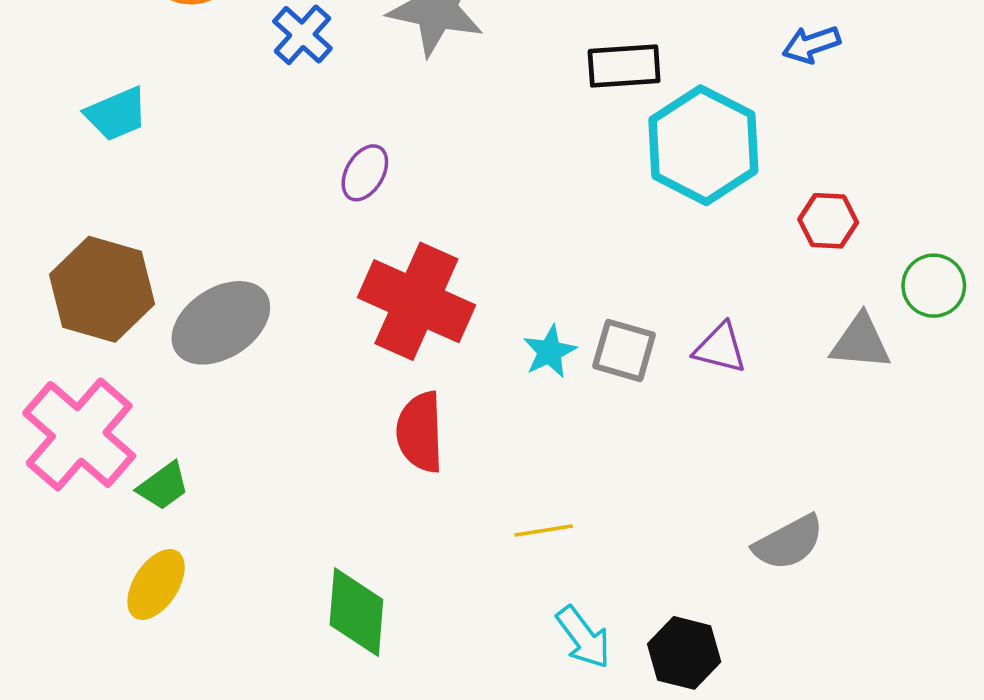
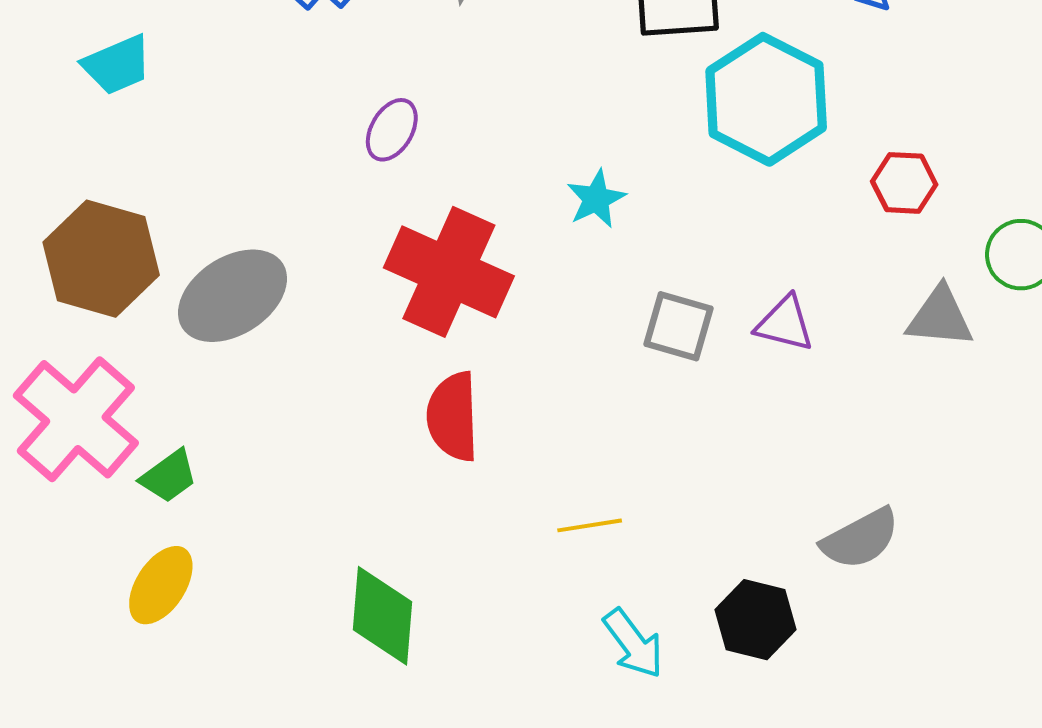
cyan star: (550, 352) -> (596, 199), moved
black hexagon: (684, 653) -> (755, 620), moved

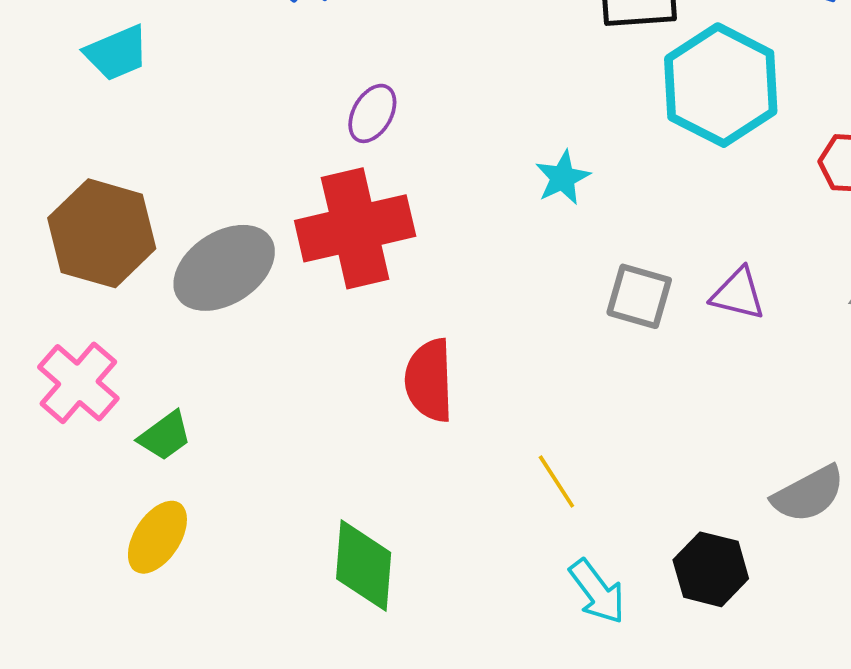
red cross: (449, 272) -> (355, 228), moved, turned -37
pink cross: (76, 419) -> (78, 383), size x0.7
yellow line: (590, 525) -> (556, 482), turned 66

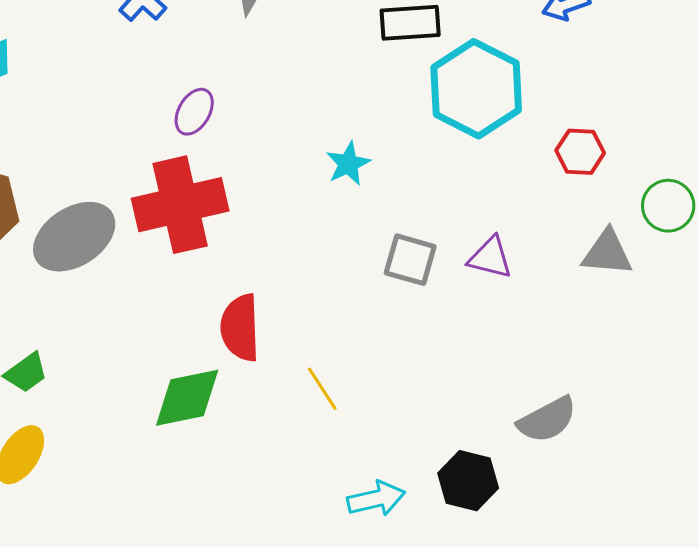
yellow line: (556, 482) -> (322, 389), moved
green diamond: (364, 566) -> (187, 398), moved, turned 74
cyan arrow: (597, 592) -> (376, 499), turned -66

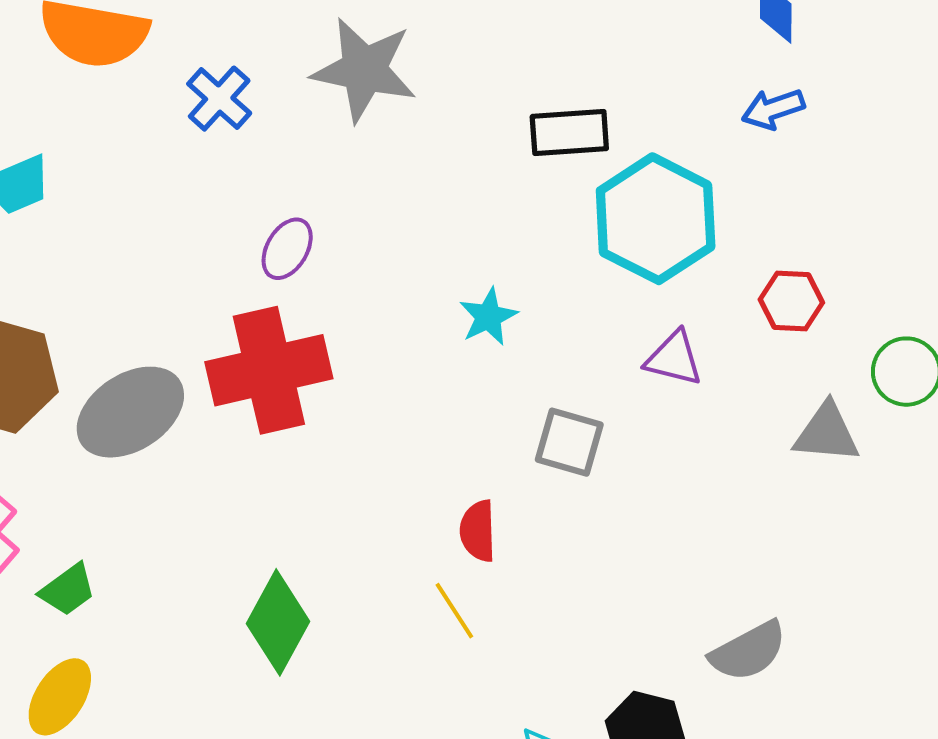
purple triangle: (490, 258) -> (674, 359), moved
red semicircle: (240, 328) -> (478, 531), moved, size x0.7
green diamond: (187, 398) -> (278, 622), turned -50

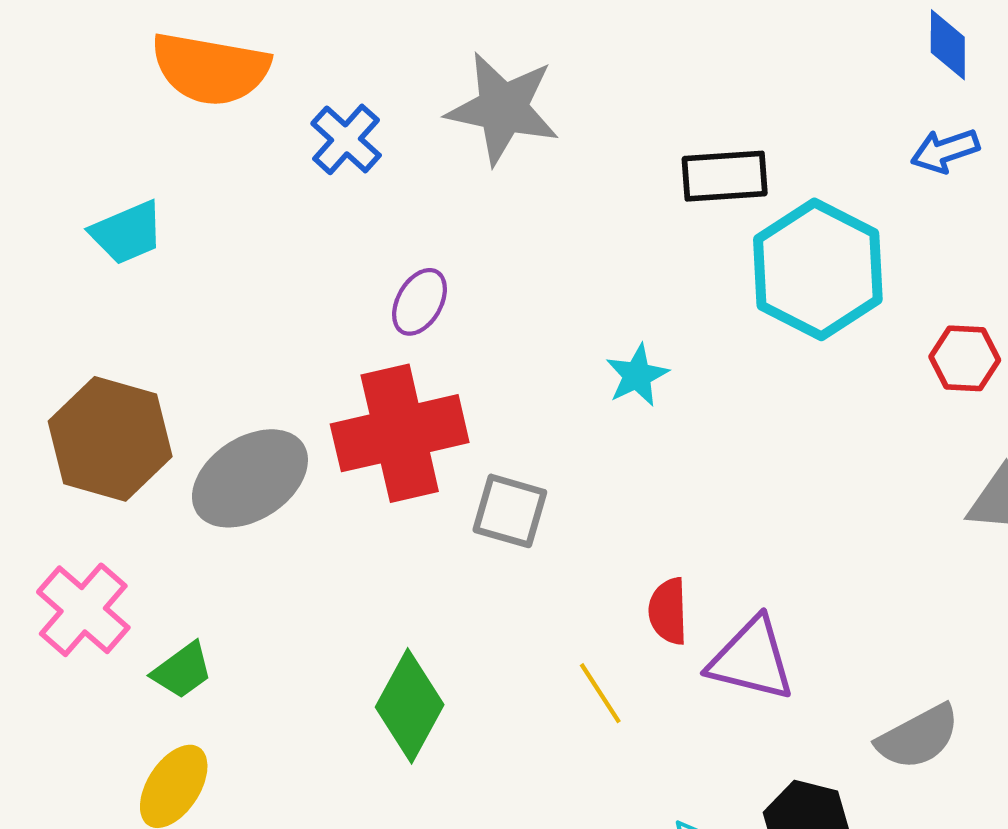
purple triangle: (674, 359) -> (751, 659), moved, size x1.4
gray square: (569, 442) -> (510, 511), moved
red semicircle: (478, 531) -> (668, 611), moved

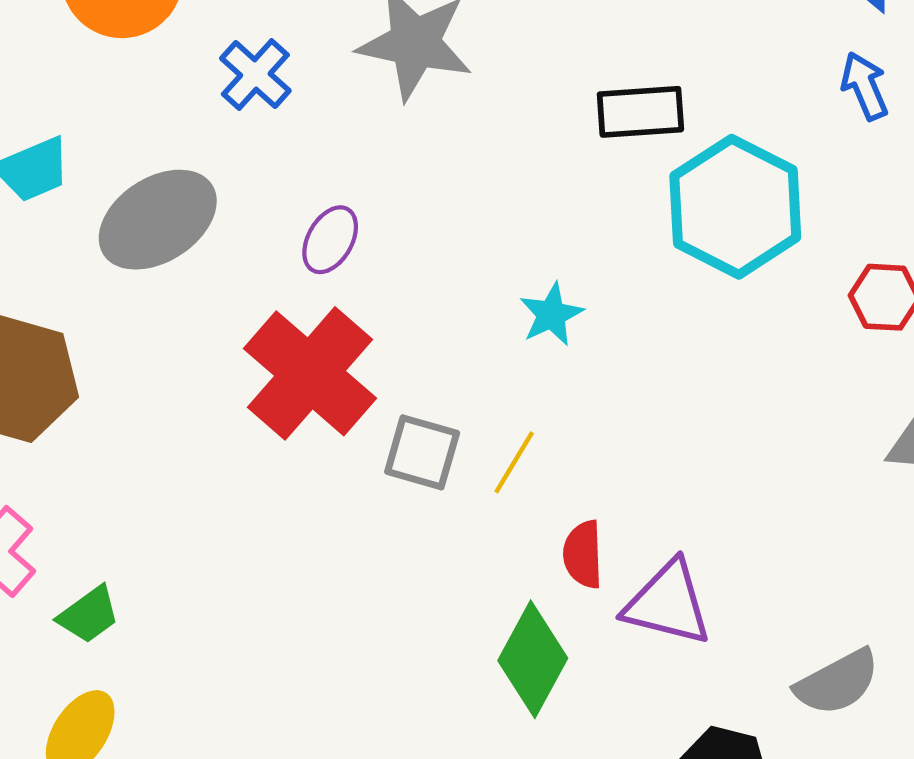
blue arrow: (945, 151) -> (865, 86), turned 86
red cross: (400, 433) -> (310, 373), turned -36
gray ellipse: (250, 478) -> (158, 220), moved
yellow line: (600, 693) -> (514, 462), moved, turned 64
green diamond: (410, 706) -> (533, 659), moved

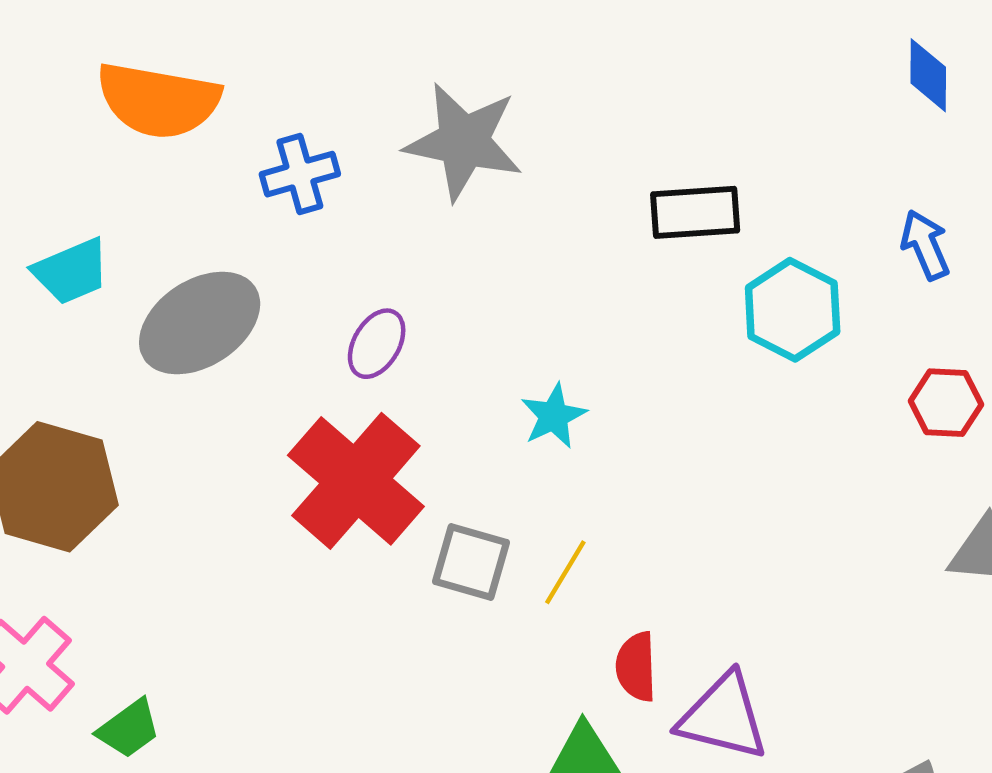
blue cross: (255, 74) -> (300, 174), turned 32
blue arrow: (865, 86) -> (925, 245), moved
cyan hexagon: (735, 207) -> (793, 310), size x0.7
cyan star: (551, 314) -> (554, 416), moved

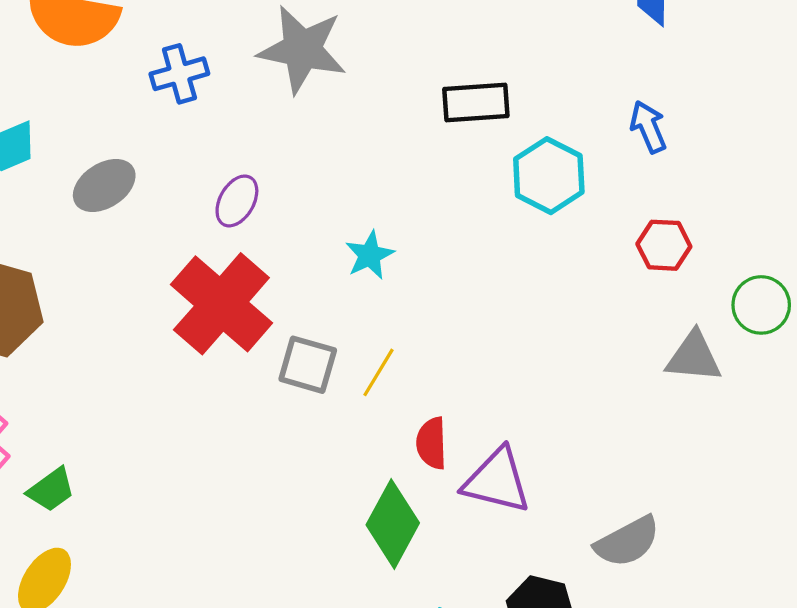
gray ellipse: (200, 323) -> (104, 186), size x0.7

